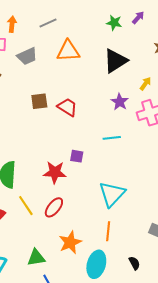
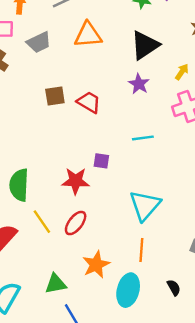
purple star: (120, 102) -> (139, 84), moved

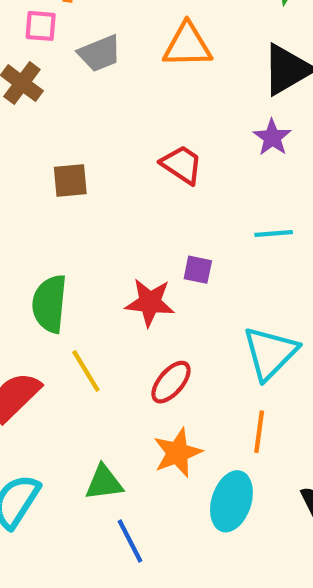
brown square: (55, 96) -> (70, 181), moved
red ellipse: (76, 223) -> (171, 382), moved

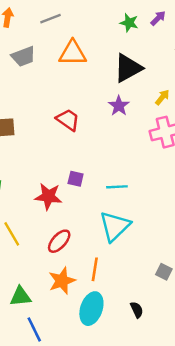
cyan line: (274, 234) -> (117, 187), moved
orange line: (259, 432) -> (95, 269), moved

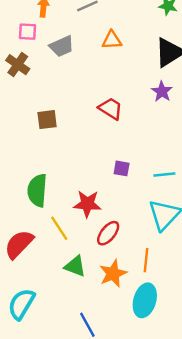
orange triangle: (73, 53) -> (112, 40), size x0.7
red star: (48, 196) -> (87, 204), moved
green triangle: (20, 296) -> (75, 266), moved, turned 30

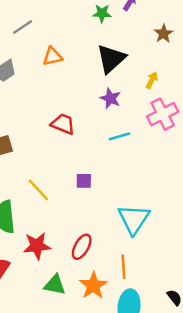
cyan line: (164, 175) -> (119, 136), moved
red star: (87, 204) -> (37, 246), moved
yellow line: (59, 228) -> (38, 190), moved

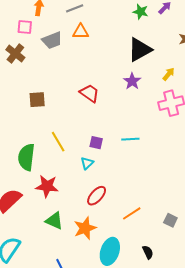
orange triangle: (52, 56) -> (81, 32), moved
cyan line: (119, 136) -> (130, 139), moved
cyan triangle: (134, 219) -> (87, 163), moved, size x0.5
red ellipse: (82, 247) -> (97, 196), moved
orange line: (123, 267) -> (132, 213), moved, turned 48

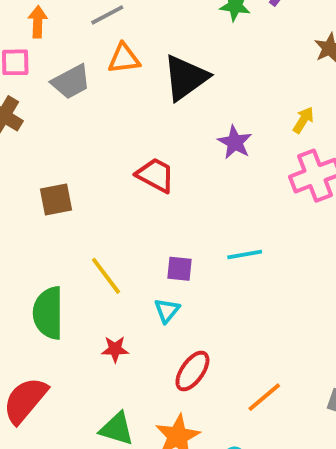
black triangle: (140, 50) -> (186, 78), moved
red star: (47, 186) -> (115, 349), moved, size x0.6

